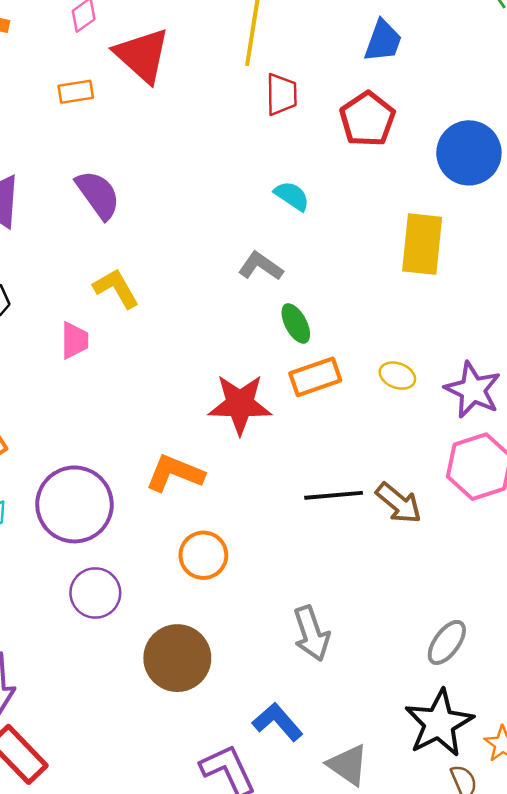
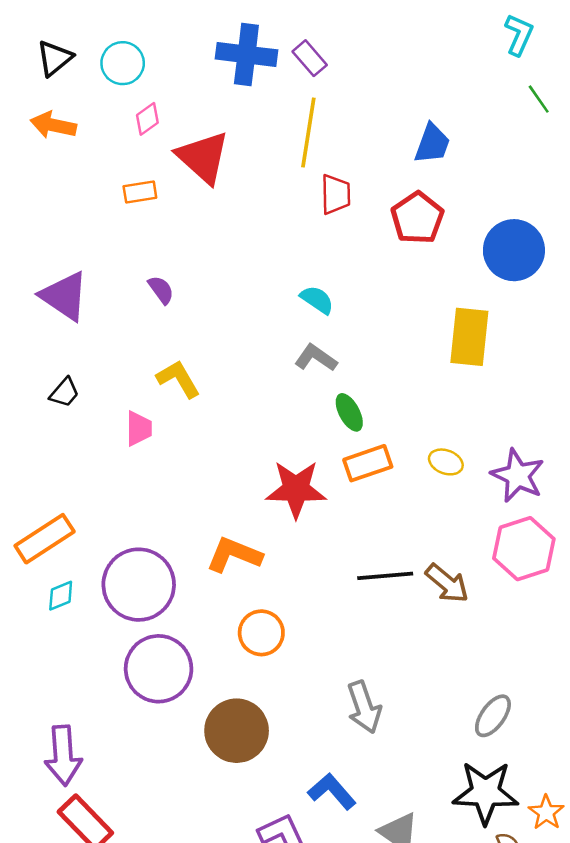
purple semicircle: (98, 195) -> (161, 290), size x0.6
cyan semicircle: (292, 196) -> (317, 300), moved
purple circle: (95, 593) -> (159, 669), size x1.4
black star: (439, 723) -> (485, 793), turned 30

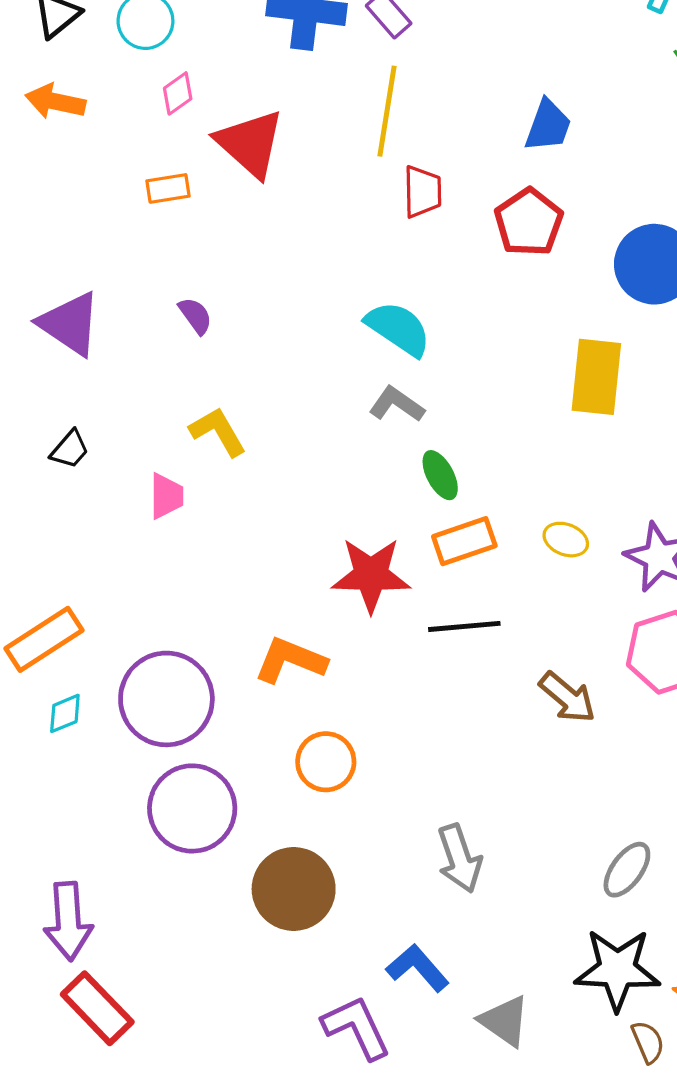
cyan semicircle: (317, 300) -> (398, 329), size x1.5
black line: (385, 576) -> (464, 626), moved

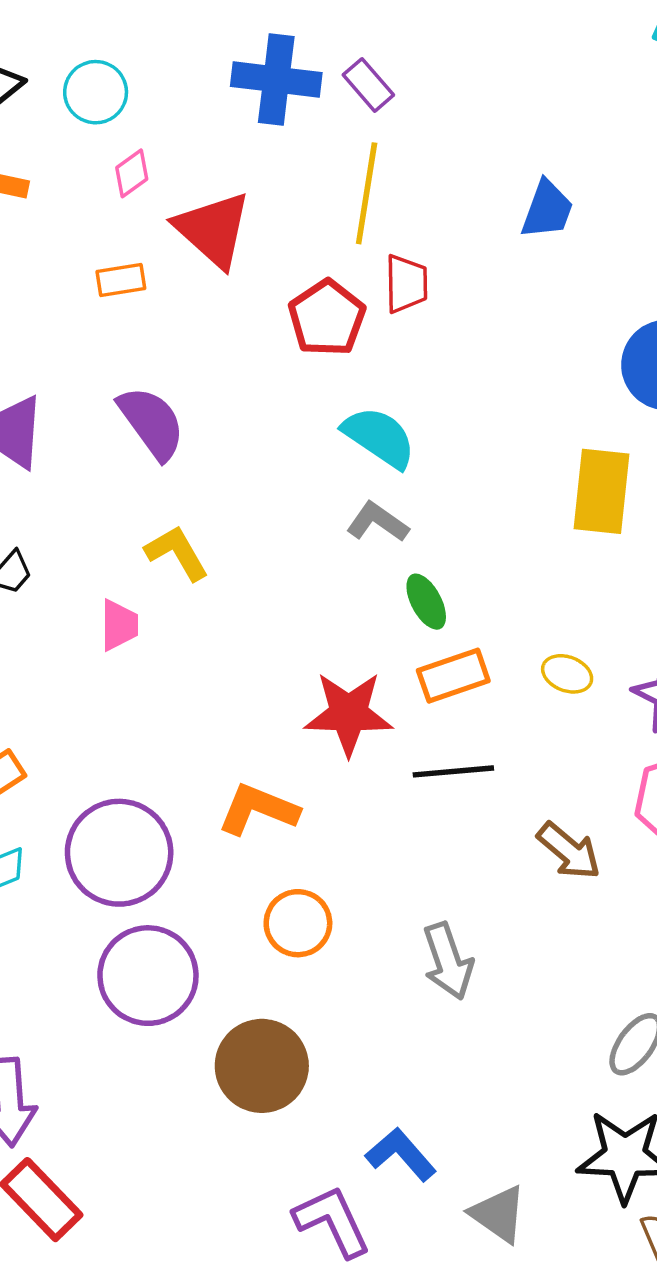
red pentagon: (529, 222) -> (327, 318), moved
purple semicircle: (195, 316) -> (152, 423), size x1.8
gray arrow: (459, 858) -> (448, 961), moved

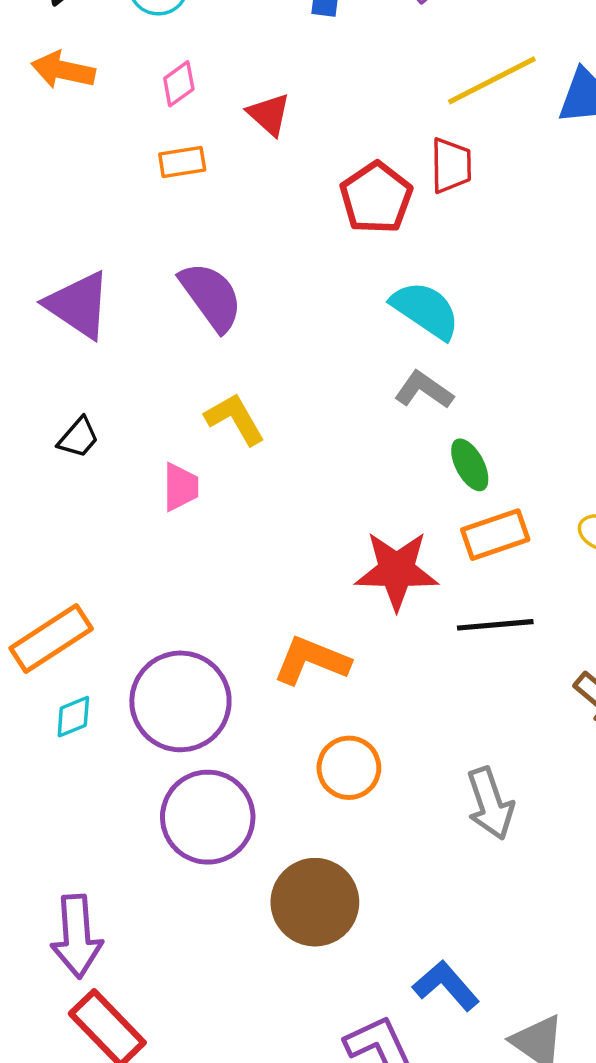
pink diamond: (132, 173) -> (179, 84), moved
yellow line: (367, 193) -> (492, 80), moved, turned 54
red triangle: (213, 229) -> (269, 114), size x0.6

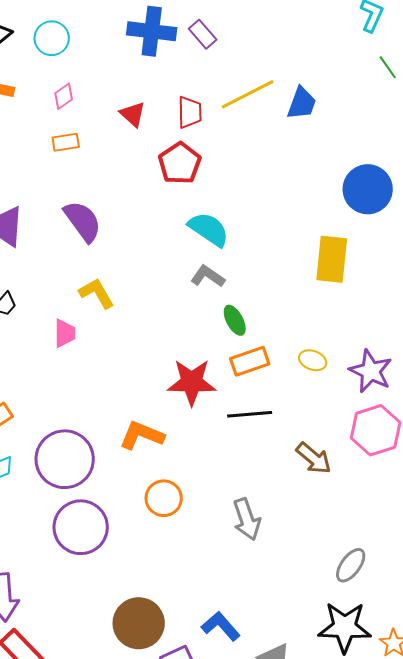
red triangle: (269, 114) -> (133, 114), moved
red trapezoid: (451, 165) -> (190, 112), moved
brown circle: (315, 902) -> (139, 623), moved

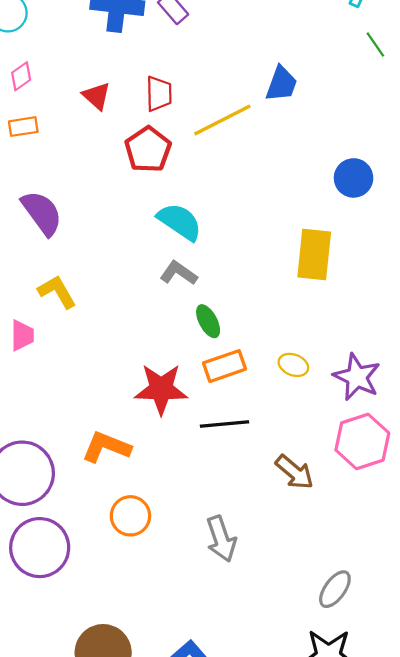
yellow line: (248, 94) -> (222, 120), moved
blue circle: (368, 189) -> (354, 178), size x0.7

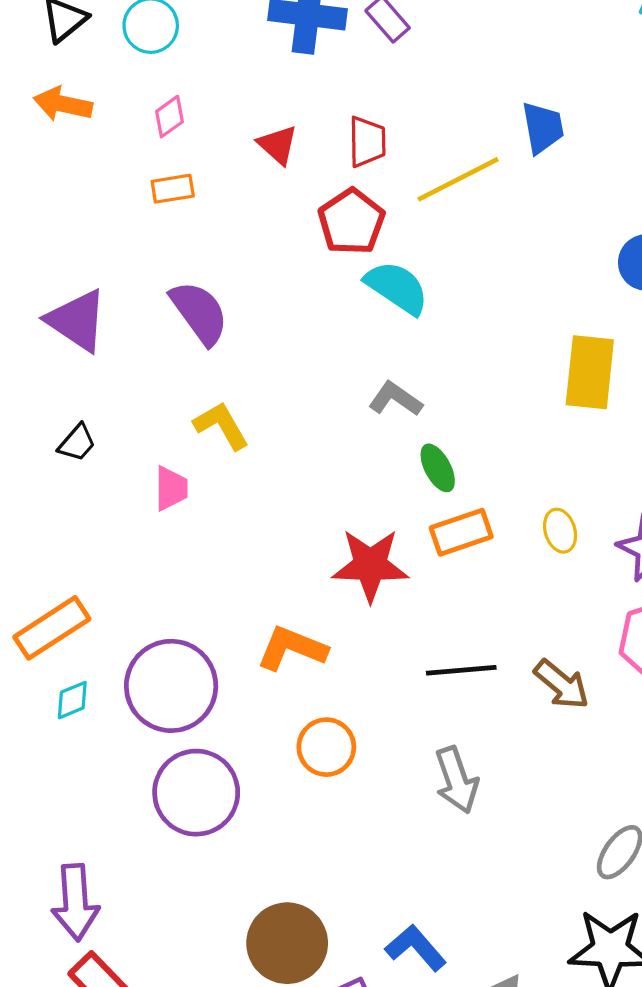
blue trapezoid: (281, 84) -> (543, 128), turned -30
cyan semicircle: (180, 222) -> (397, 288), moved
yellow ellipse: (293, 365) -> (560, 531), turned 52
black line: (224, 424) -> (461, 670), moved

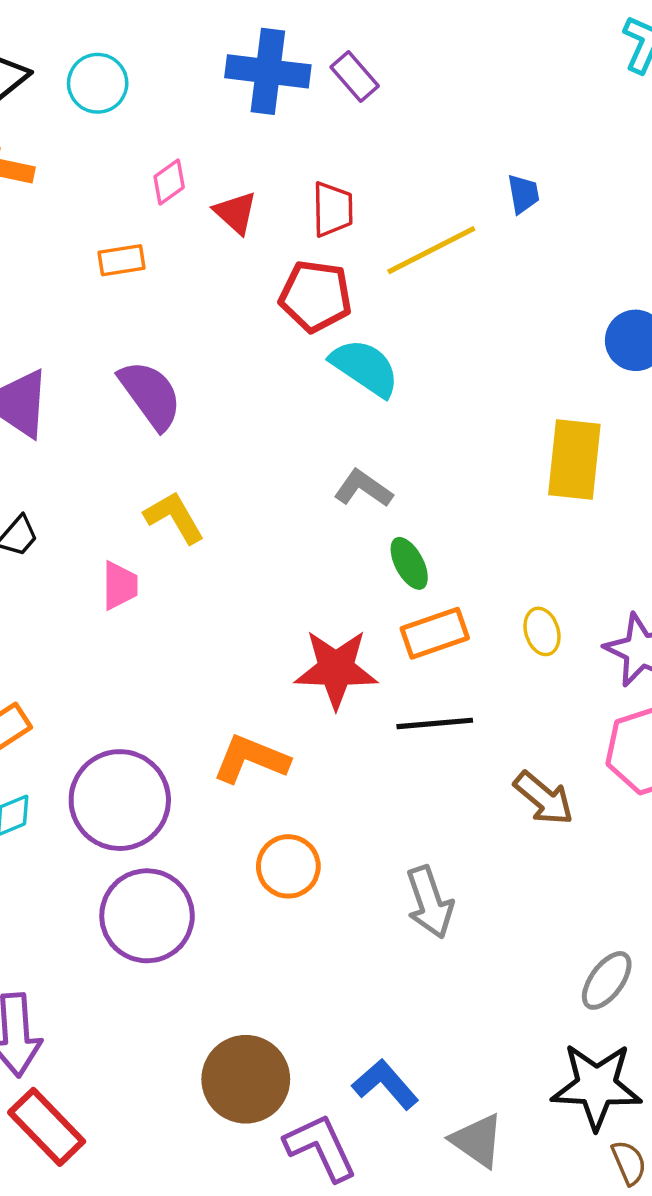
pink diamond: (170, 117) -> (169, 182), moved
blue trapezoid: (543, 128) -> (523, 194), size x0.7
red pentagon: (351, 222) -> (316, 296), turned -30
black line: (461, 670) -> (435, 723), moved

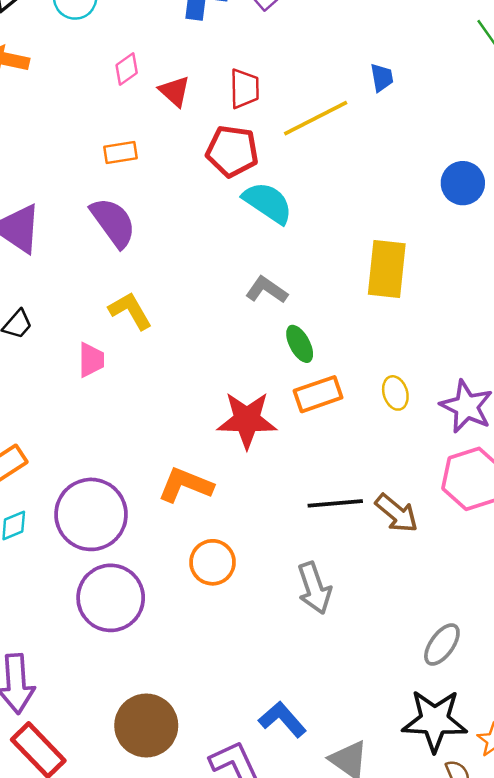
orange rectangle: (121, 260) -> (120, 152), moved
yellow rectangle: (574, 460) -> (387, 269), moved
black line: (435, 723) -> (335, 503), moved
brown circle: (246, 1079) -> (146, 726), moved

